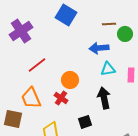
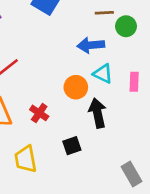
cyan triangle: (108, 69) -> (103, 74), turned 35
orange circle: (70, 80) -> (76, 87), moved

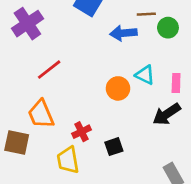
blue arrow: (91, 45) -> (123, 33), moved
red cross: (39, 113) -> (82, 132), moved, turned 30
black arrow: (98, 113) -> (167, 114), moved, turned -112

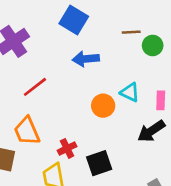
blue arrow: (123, 33) -> (86, 59), moved
black square: (114, 147) -> (99, 163), size x1.4

